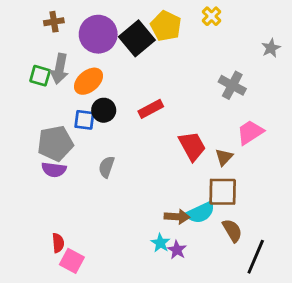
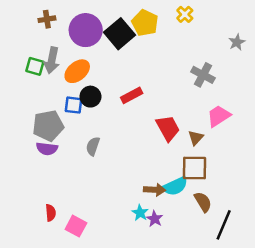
pink square: (72, 261) -> (76, 226), moved

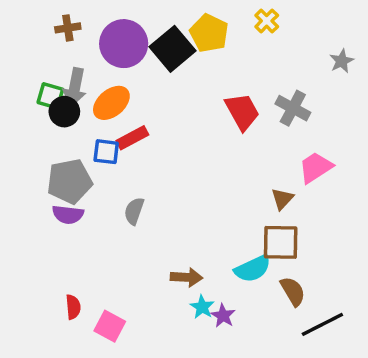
red rectangle: (132, 95) -> (132, 138), moved
black circle: (90, 97) -> (64, 112), moved
red trapezoid: (168, 128) -> (242, 112), moved
brown arrow: (155, 190) -> (186, 277), moved
black line: (224, 225) -> (322, 324), turned 40

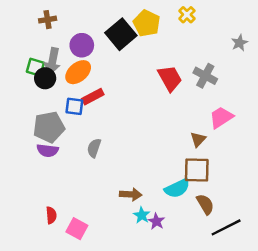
purple circle: (124, 44) -> (82, 45), moved, size x0.7

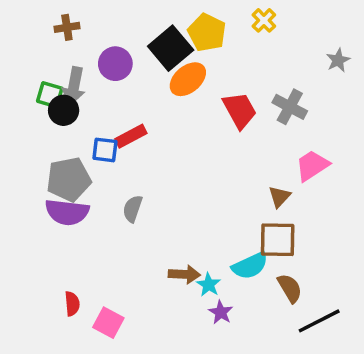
orange ellipse: (78, 72) -> (188, 79), moved
purple semicircle: (48, 150) -> (67, 212), size x1.4
cyan star: (142, 215) -> (209, 285), moved

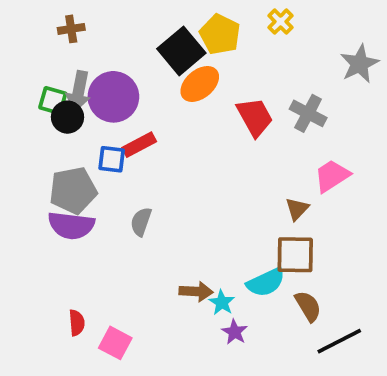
gray star: (338, 60) -> (359, 64), size x1.5
purple circle: (115, 64) -> (113, 97), moved, size x1.4

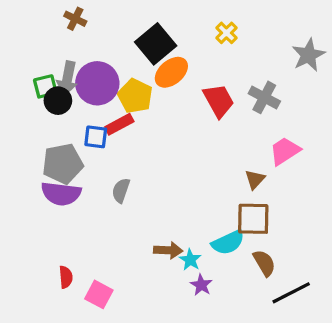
yellow cross: (281, 22) -> (226, 33), moved
brown cross: (71, 29) -> (75, 19), moved, turned 35
yellow pentagon: (220, 34) -> (135, 96), moved
green square: (53, 101) -> (45, 86), turned -30

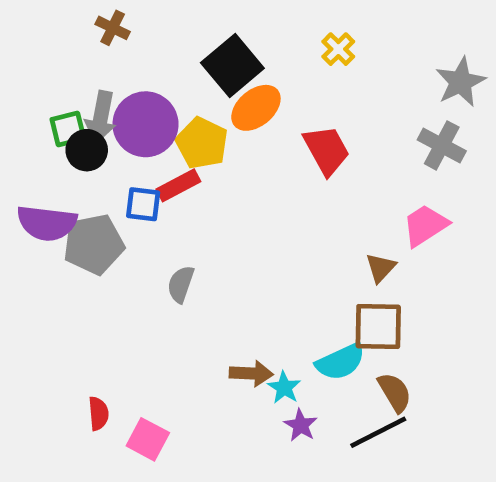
gray cross: (264, 97) -> (442, 145), moved
purple semicircle: (61, 194) -> (47, 223), moved
black line: (291, 293) -> (378, 432), moved

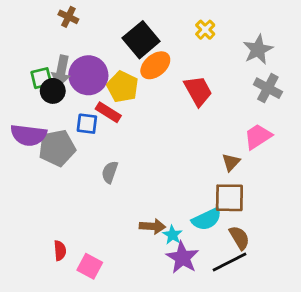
gray star: (461, 82) -> (258, 50), moved
red rectangle: (178, 185) -> (108, 112), turned 60
purple star: (301, 425) -> (182, 258), size x1.6

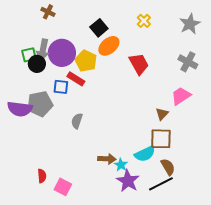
black square: (141, 40) -> (99, 28), size x0.7
gray star: (258, 50) -> (190, 24), moved
purple semicircle: (29, 135) -> (20, 109), moved

